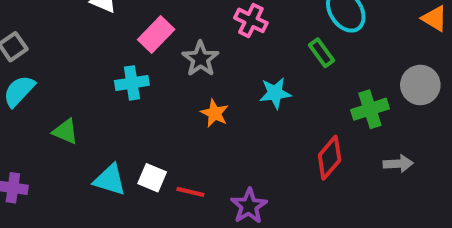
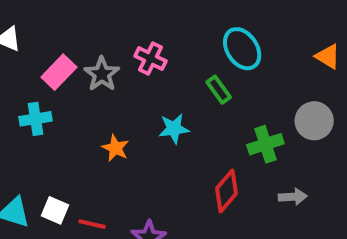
gray star: (201, 59) -> (102, 74), moved

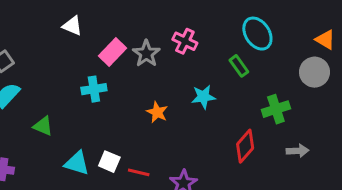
gray circle: (314, 121) -> (314, 72), moved

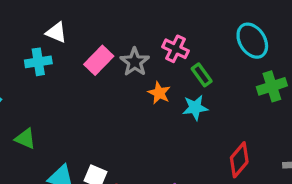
green rectangle: (239, 66) -> (202, 75), moved
cyan cross: (94, 89) -> (38, 62), moved
green cross: (276, 109) -> (272, 86), moved
orange star: (157, 112) -> (159, 93), moved

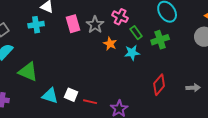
pink rectangle: (99, 60) -> (73, 24), turned -60
green cross: (272, 86) -> (160, 40), moved
green triangle: (25, 139) -> (28, 72), size x1.5

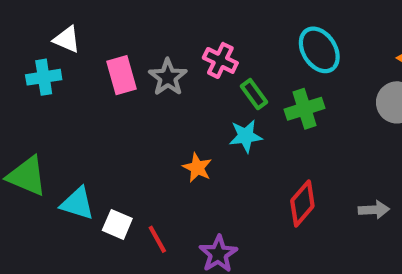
orange star: (110, 44) -> (197, 168), moved
cyan triangle: (50, 96) -> (77, 203), moved
red line: (90, 102) -> (157, 239), turned 48

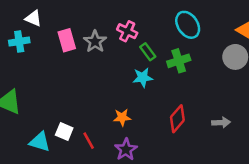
orange star: (197, 168) -> (122, 117), moved, turned -30
cyan triangle: (77, 203) -> (40, 142), moved

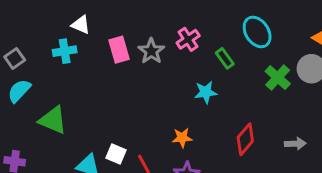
pink cross: (127, 31) -> (188, 39), turned 30
green rectangle: (148, 52) -> (225, 58), moved
green cross: (179, 61) -> (278, 78), moved, turned -30

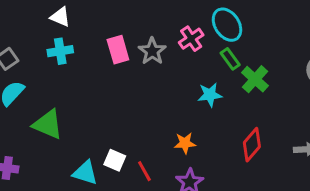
white triangle: (81, 25) -> (60, 17), moved
cyan ellipse: (257, 32) -> (227, 25), moved
green cross: (278, 78) -> (255, 79), moved

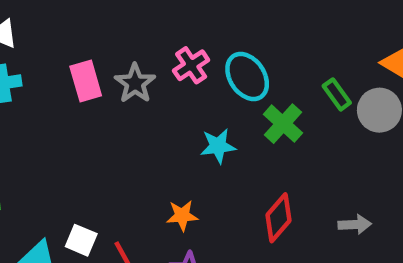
cyan ellipse: (227, 25) -> (247, 77), moved
green rectangle: (230, 59) -> (337, 94), moved

